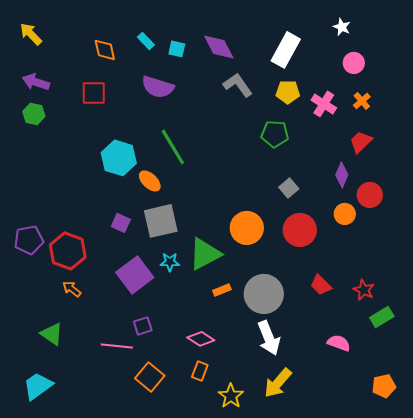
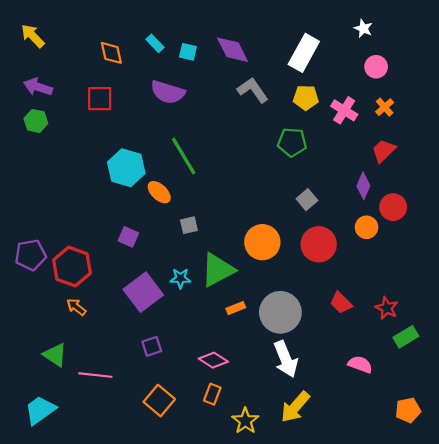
gray square: (161, 221) -> (189, 225), moved, size x0.5
pink line: (117, 346) -> (95, 375), moved

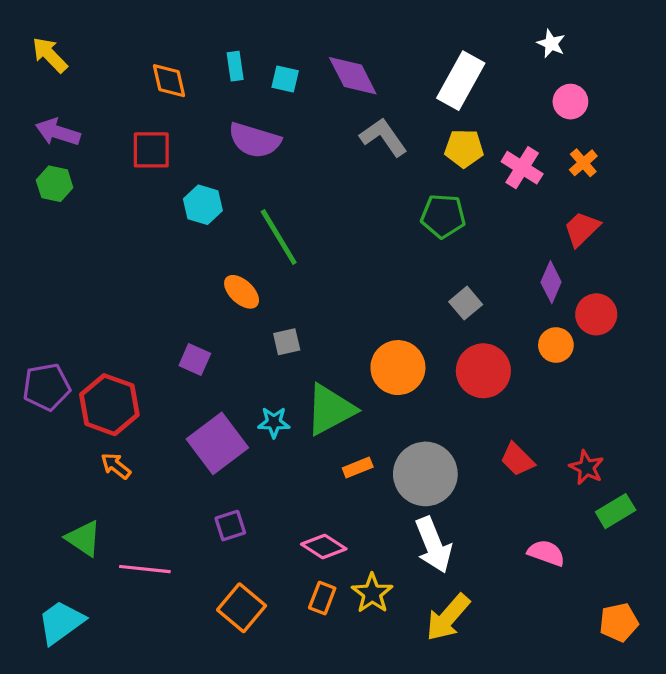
cyan rectangle: (155, 43) -> (235, 66), turned 36
cyan hexagon: (126, 168) -> (203, 205), moved, size x0.7
yellow star: (245, 421) -> (372, 593), moved

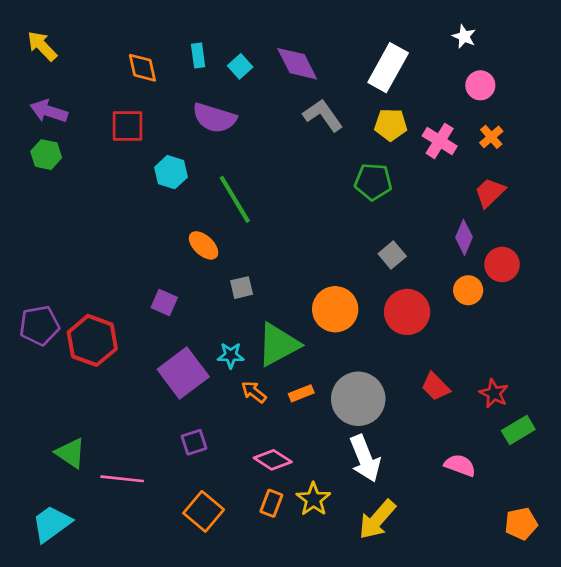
cyan square: (285, 79) -> (240, 66), turned 35
orange arrow: (116, 466) -> (254, 392), moved

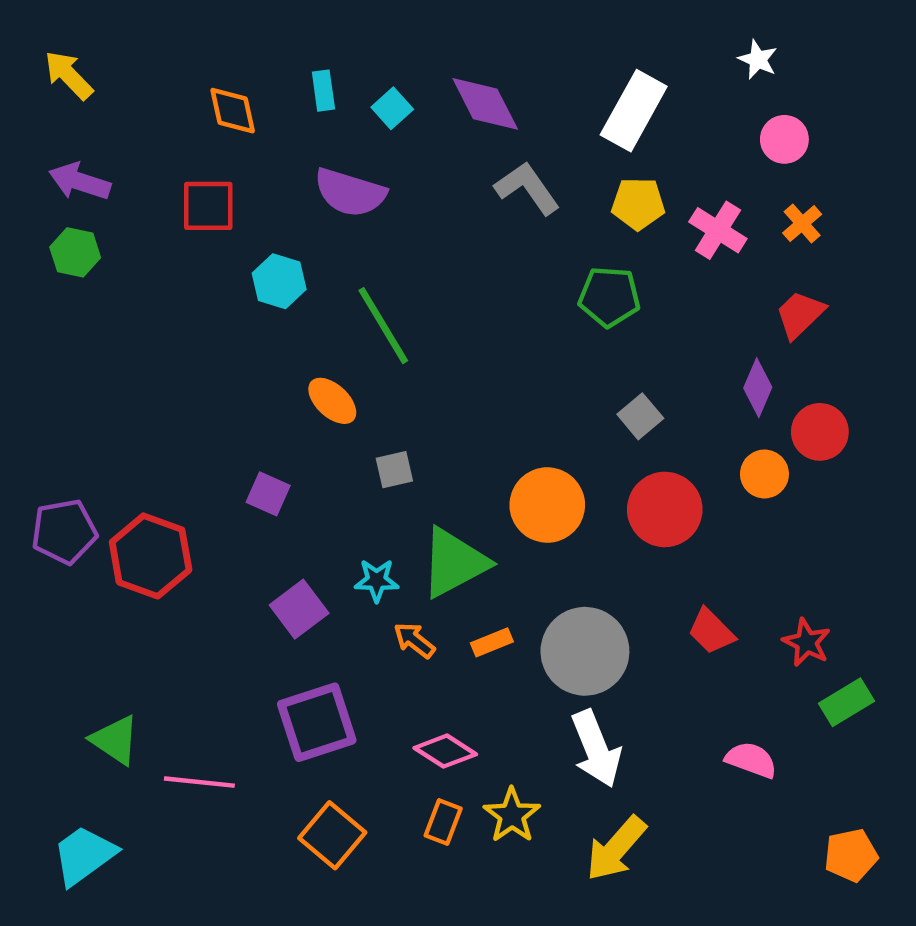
purple square: (183, 373) -> (299, 609), size x0.7
purple square: (194, 442) -> (317, 722), size x1.8

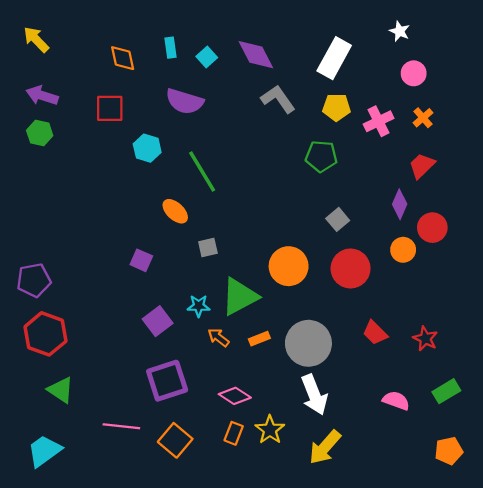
pink cross: (718, 230) -> (379, 121), turned 32
red hexagon: (151, 556) -> (45, 334), moved
green rectangle: (846, 702) -> (446, 391), moved
pink line: (199, 782) -> (121, 426), moved

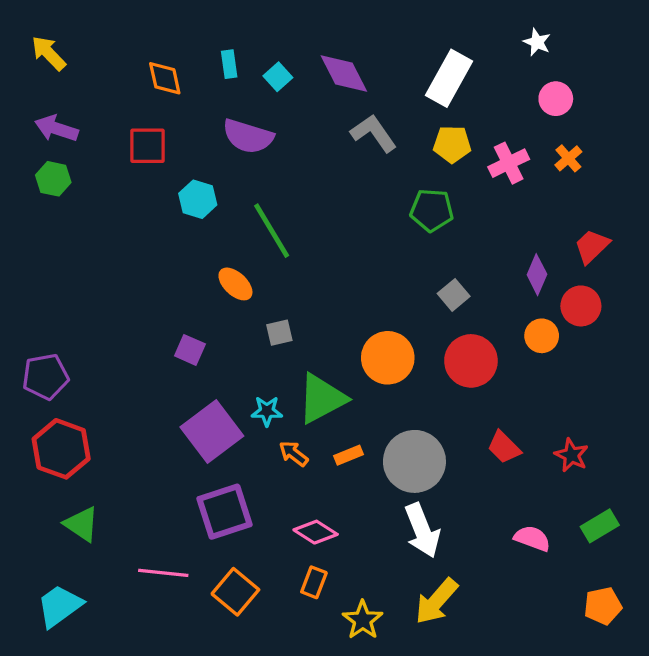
red trapezoid: (422, 166) -> (592, 246), moved
purple square: (158, 321) -> (212, 432), size x1.5
yellow star: (270, 430) -> (363, 620), moved

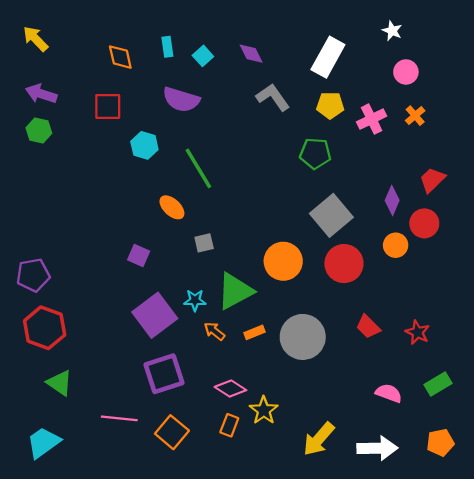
purple diamond: (344, 74) -> (251, 54), size x0.7
gray square: (454, 295) -> (331, 215), size x1.8
white arrow: (422, 531) -> (377, 448), moved, turned -69
yellow star: (363, 620) -> (264, 410), moved

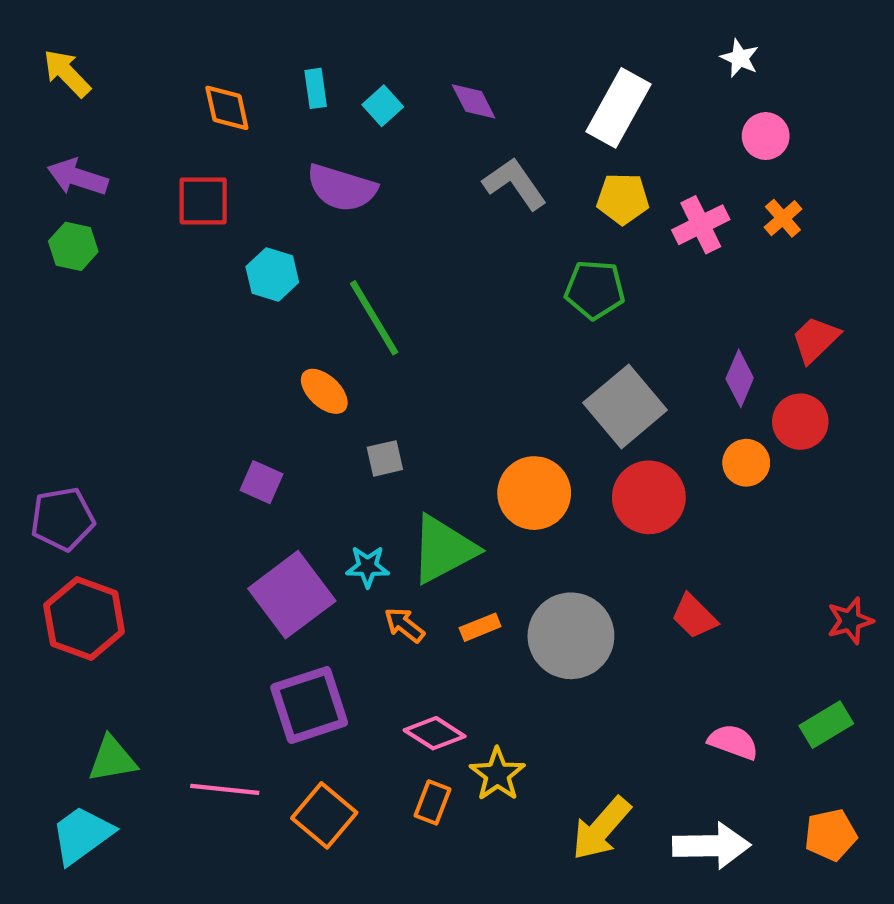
red star: (417, 332) -> (850, 621), moved, turned 30
green triangle: (60, 383) -> (112, 759), moved, turned -44

